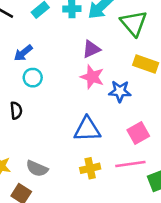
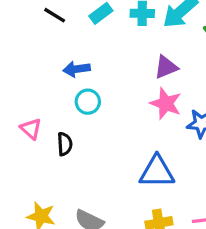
blue arrow: (23, 53) -> (77, 69), turned 30

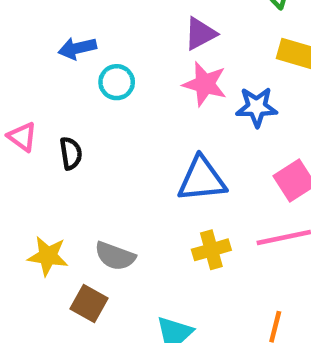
cyan circle: (88, 102) -> (117, 82), moved

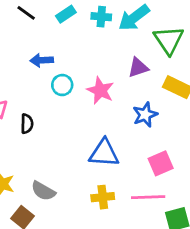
purple triangle: (200, 34) -> (138, 68), moved
pink star: (205, 84) -> (100, 90), moved
blue star: (257, 107) -> (145, 115), turned -30

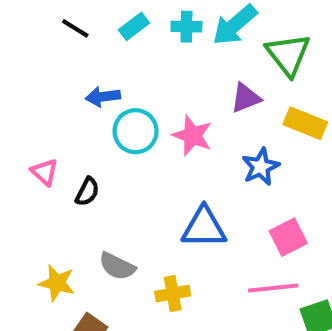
cyan circle: (62, 85) -> (136, 131), size x1.4
black semicircle: (27, 124) -> (87, 192), turned 30
gray semicircle: (43, 191) -> (117, 266), moved
yellow cross: (103, 197) -> (173, 294), moved

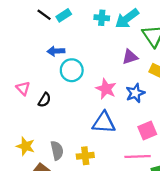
cyan rectangle: (134, 26) -> (64, 15), moved
pink star: (192, 136) -> (106, 89), moved
gray semicircle: (117, 266) -> (57, 150), moved, turned -132

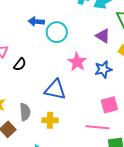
purple triangle: (130, 57) -> (103, 36), turned 42
cyan circle: (72, 70) -> (57, 32), moved
blue triangle: (104, 123) -> (55, 90), moved

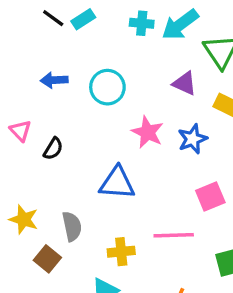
blue arrow: (36, 22) -> (54, 80), moved
yellow cross: (50, 120) -> (121, 252), moved
pink line: (97, 127) -> (174, 235), moved

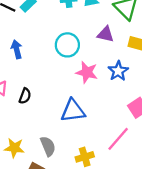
blue arrow: (54, 80) -> (17, 49), turned 90
cyan circle: (107, 87) -> (67, 45), moved
pink line: (174, 235) -> (118, 139), turned -36

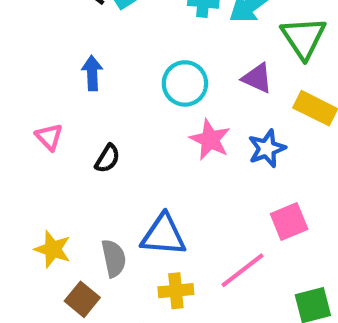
black semicircle: (25, 96) -> (107, 158), moved
blue triangle: (73, 111) -> (163, 235), moved

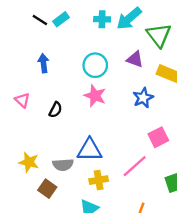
pink star: (210, 140) -> (95, 96), moved
gray semicircle: (114, 258) -> (63, 165), turned 102

